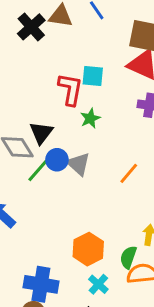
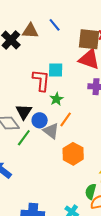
blue circle: (57, 160) -> (40, 120), moved
orange line: (129, 173) -> (66, 119), moved
orange hexagon: (88, 249) -> (73, 154), moved

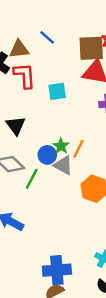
red L-shape: (41, 80) -> (25, 76), moved
green star: (56, 99) -> (61, 146), moved
black triangle: (24, 112) -> (16, 126), moved

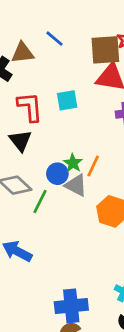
red L-shape: (25, 76) -> (30, 107), moved

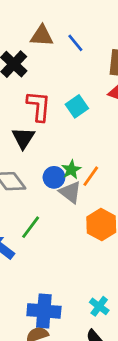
brown triangle: (22, 53) -> (42, 36), moved
cyan square: (67, 100) -> (77, 106), turned -35
green line: (40, 201) -> (31, 227), moved

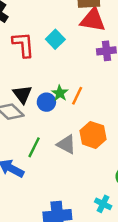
black triangle: (23, 138) -> (22, 94), moved
gray triangle: (70, 192) -> (66, 144), moved

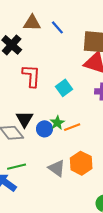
cyan square: (55, 39) -> (64, 88), moved
orange line: (77, 96) -> (72, 127), turned 35
green line: (34, 147) -> (17, 167), moved, turned 42

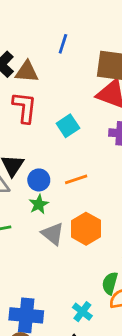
brown triangle: (32, 23) -> (27, 72), moved
blue line: (57, 27) -> (63, 44), turned 56
green star: (57, 123) -> (39, 204), moved

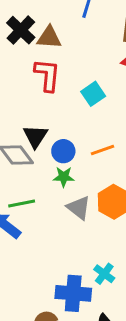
green star: (39, 204) -> (64, 177), turned 30
cyan cross: (82, 312) -> (104, 274), moved
blue cross: (26, 315) -> (73, 293), moved

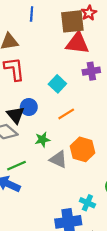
cyan square: (93, 94) -> (57, 84), moved
blue circle: (63, 151) -> (29, 107), moved

